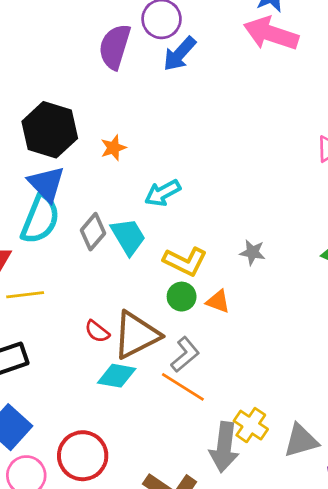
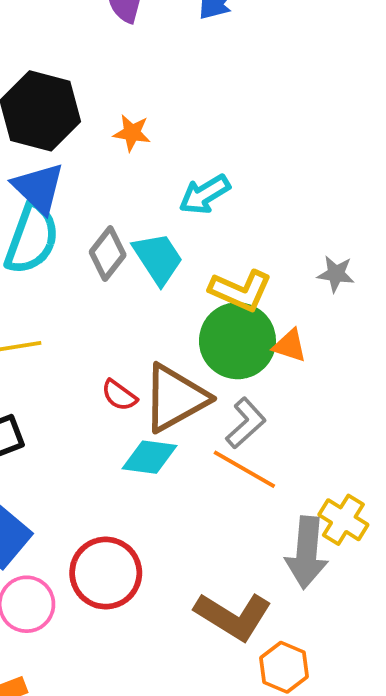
orange star: (113, 148) -> (132, 133), turned 30
green circle: (182, 297) -> (237, 341), size x1.8

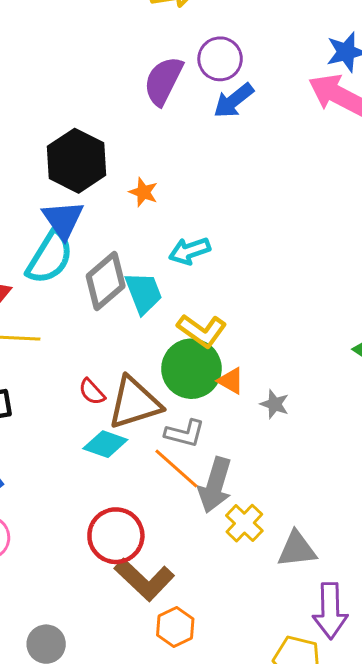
gray diamond: (108, 253) -> (106, 281), size x1.4
gray star: (336, 274) -> (275, 404), moved
gray L-shape: (246, 423) -> (185, 433), turned 45
gray arrow: (307, 553) -> (215, 485), moved
red circle: (106, 573) -> (116, 536), moved

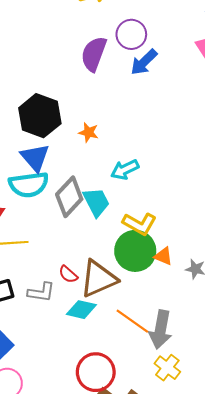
cyan semicircle: (50, 257) -> (29, 185), turned 57
gray L-shape: (185, 433) -> (41, 292), moved
yellow cross: (244, 523) -> (167, 368), moved

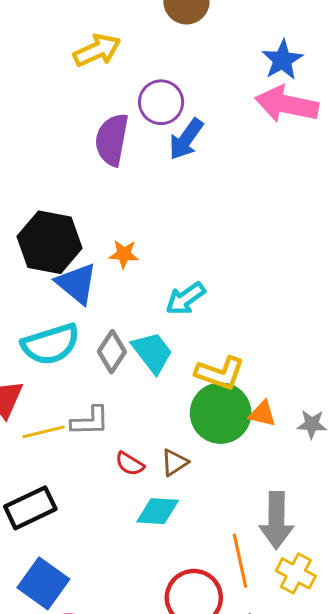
blue triangle: (35, 158) -> (77, 284), moved
gray diamond: (69, 197) -> (112, 352), size x0.7
brown triangle: (98, 279) -> (174, 463), size x0.5
gray L-shape: (41, 292) -> (90, 421), moved
orange line: (132, 321) -> (240, 561), moved, turned 52

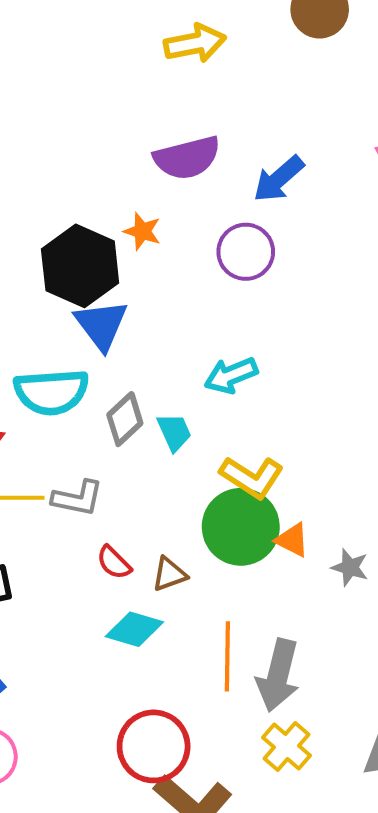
purple circle: (161, 102) -> (246, 252), moved
purple semicircle: (112, 140) -> (187, 158), turned -128
orange star: (124, 254) -> (142, 231), moved
cyan trapezoid: (152, 352) -> (174, 432), size x0.7
orange line: (240, 561) -> (227, 656), moved

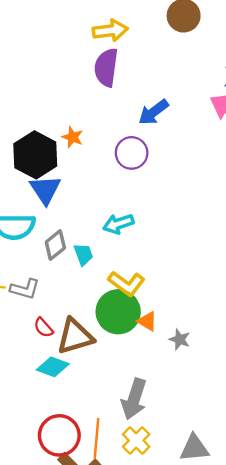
purple semicircle: (187, 158) -> (106, 67), moved, turned 108
brown triangle: (169, 574) -> (75, 336), size x1.8
orange line: (227, 656) -> (97, 438), moved

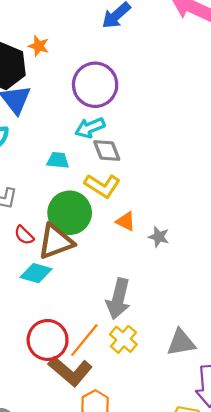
purple circle: (132, 153) -> (95, 85), moved, size x1.4
gray diamond: (55, 245) -> (107, 150), moved, turned -68
cyan trapezoid: (83, 254) -> (58, 160), turned -60
green circle: (118, 312) -> (70, 213), moved
orange line: (97, 438) -> (84, 340), turned 39

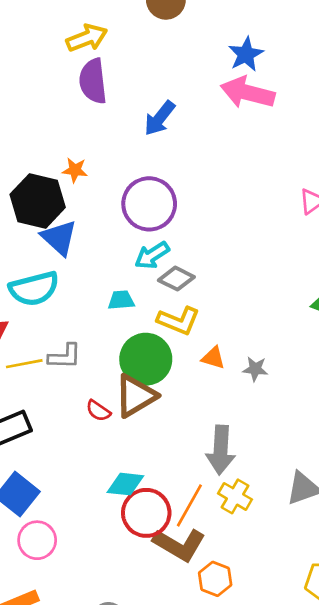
gray diamond: (107, 150) -> (176, 279), turned -32
red semicircle: (24, 235) -> (98, 411), moved
cyan diamond: (36, 273) -> (125, 484), moved

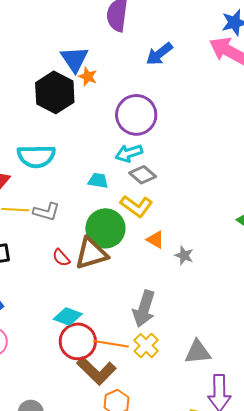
blue triangle: (59, 238) -> (74, 59), moved
orange line: (189, 505) -> (111, 344), turned 56

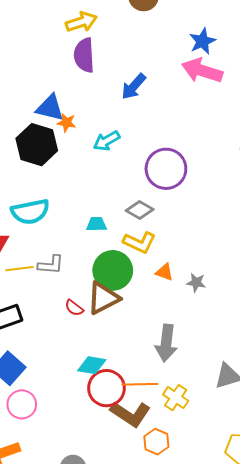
blue triangle: (74, 59) -> (50, 108), turned -32
purple circle: (136, 115) -> (166, 169), moved
cyan arrow: (129, 153) -> (107, 141), moved
yellow cross: (146, 346) -> (176, 398), moved

